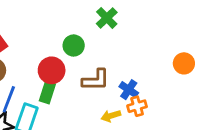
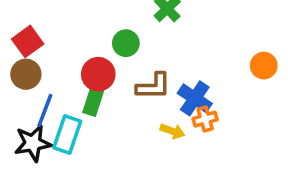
blue cross: (129, 90) -> (195, 98), size x1.4
yellow arrow: (111, 116) -> (172, 131), turned -144

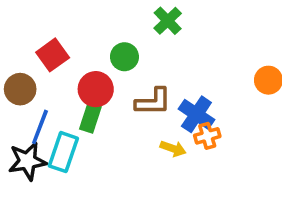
red square: (28, 41) -> (53, 55), moved

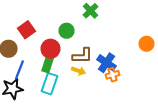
yellow arrow: (173, 149) -> (78, 71), moved
cyan rectangle: (63, 152) -> (50, 84), moved

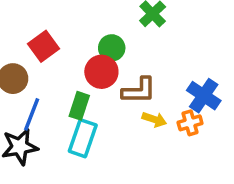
red circle: (50, 49) -> (101, 72), moved
blue cross: (106, 63) -> (204, 96), moved
yellow arrow: (78, 71) -> (154, 119), moved

